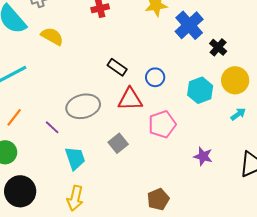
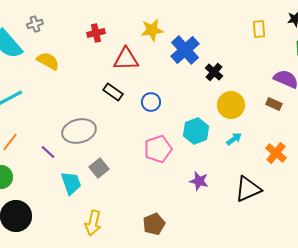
cyan hexagon: (200, 90) -> (196, 131), moved
red triangle: (130, 99) -> (126, 59), moved
gray square: (118, 143) -> (99, 168), moved
yellow arrow: (75, 198) -> (93, 223), moved

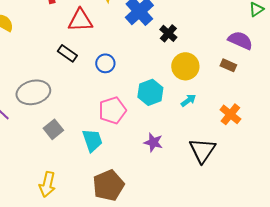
cyan trapezoid: (71, 183) -> (92, 140), moved
black triangle: (248, 189) -> (202, 150), turned -32
brown pentagon: (154, 224) -> (108, 185), size x1.4

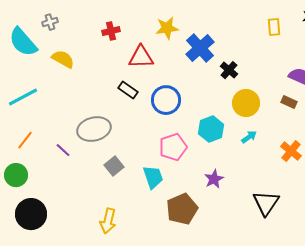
blue circle: (105, 63) -> (166, 100), size x1.5
purple star: (153, 142) -> (214, 179), turned 30
black triangle: (202, 150) -> (266, 203), moved
brown pentagon: (108, 185) -> (182, 209), moved

